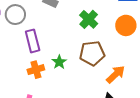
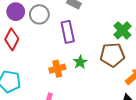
green cross: (89, 19) -> (122, 30), moved
purple rectangle: (33, 41) -> (68, 32), moved

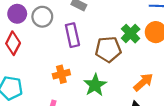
brown pentagon: (112, 55) -> (108, 49), moved
green star: (80, 62) -> (95, 85), moved, size x1.5

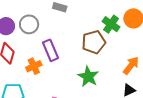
purple rectangle: (72, 35) -> (50, 50), moved
orange cross: (61, 74) -> (34, 66), moved

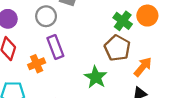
gray circle: (29, 24) -> (46, 16), moved
brown pentagon: (94, 42) -> (117, 48), moved, turned -30

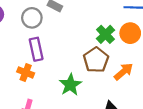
orange cross: (37, 64) -> (26, 72), moved, turned 35
orange arrow: (143, 67) -> (123, 72), moved

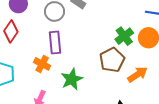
green star: (70, 85) -> (72, 79), moved

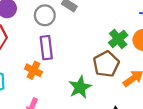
green star: (72, 79) -> (80, 87), moved

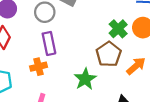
orange cross: (33, 70) -> (38, 67), turned -35

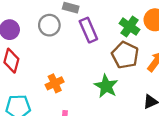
purple rectangle: (49, 43) -> (88, 30), moved

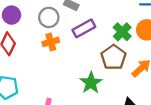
purple rectangle: (88, 30) -> (84, 28), turned 75
orange cross: (55, 83) -> (51, 42), moved

